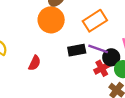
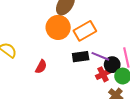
orange rectangle: (95, 21) -> (85, 31), moved

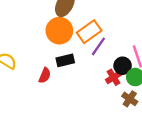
purple line: (100, 56) -> (98, 46), moved, turned -72
black rectangle: (81, 57) -> (65, 60), moved

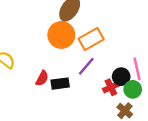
purple line: (98, 46) -> (86, 66), moved
black rectangle: (65, 60) -> (60, 84), moved

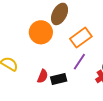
orange circle: (61, 35) -> (41, 32), moved

